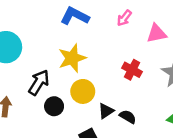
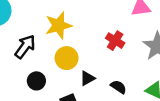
black circle: (54, 106) -> (36, 81), moved
black semicircle: (128, 117) -> (119, 87), moved

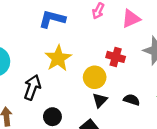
yellow circle: (67, 58) -> (95, 77), moved

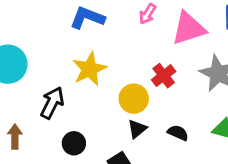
pink triangle: (131, 19) -> (189, 28), size x1.4
red cross: (116, 57) -> (164, 76), turned 30

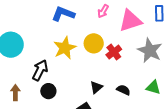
yellow circle: (134, 99) -> (94, 43), moved
black circle: (74, 143) -> (48, 91), moved

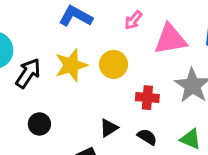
red cross: (114, 52) -> (147, 98), moved, turned 35
black arrow: (40, 70) -> (28, 73), moved

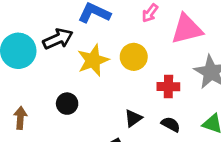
black arrow: (28, 73) -> (58, 39), moved, turned 36
black circle: (39, 124) -> (67, 104), moved

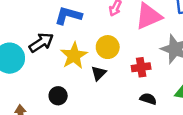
black triangle: (133, 118) -> (99, 73), moved

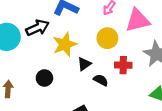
yellow circle: (108, 47) -> (107, 38), moved
black semicircle: (148, 99) -> (101, 80), moved

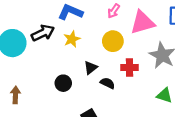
yellow star: (65, 44) -> (72, 39), moved, size x0.7
black circle: (44, 78) -> (63, 83), moved

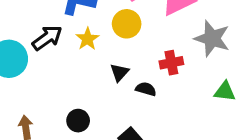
yellow circle: (113, 41) -> (127, 24), moved
black circle: (63, 83) -> (78, 121), moved

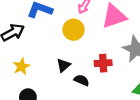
yellow star: (87, 39) -> (22, 66), moved

